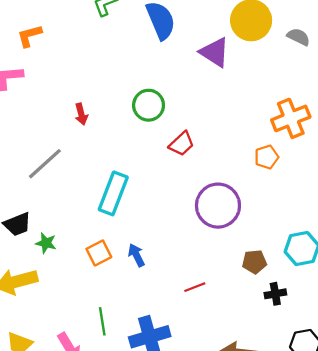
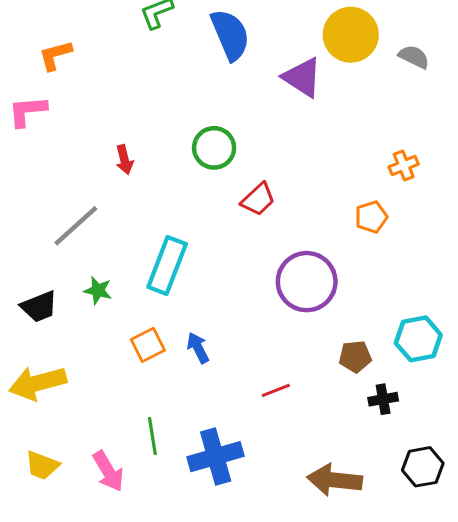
orange cross: (291, 118) -> (404, 166), size x0.6
green star: (46, 243) -> (98, 290), moved

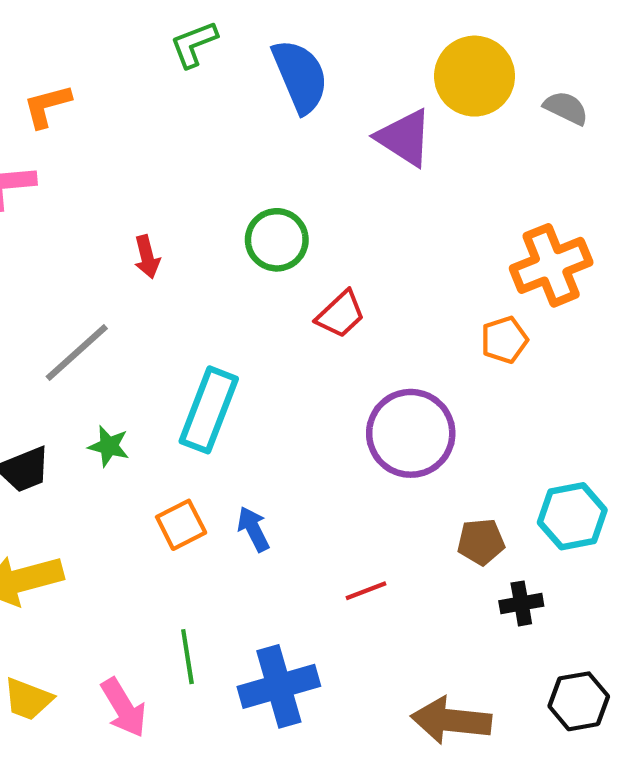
orange cross: (404, 166) -> (551, 265), size x1.8

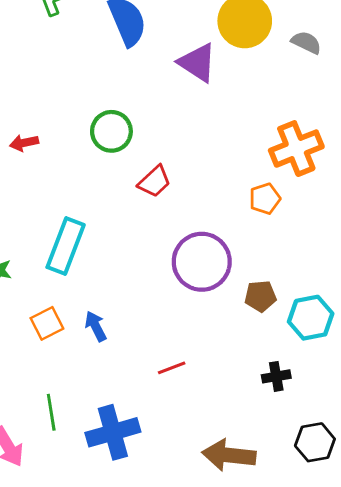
red arrow: (147, 257) -> (24, 143), turned 92
brown pentagon: (481, 542) -> (260, 296), moved

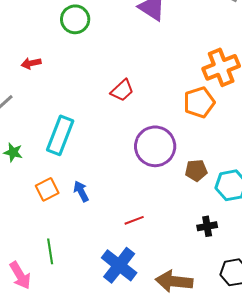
green circle: (111, 131) -> (75, 19), moved
orange pentagon: (265, 199) -> (199, 102), size x1.4
blue cross: (113, 432) -> (119, 265), moved, turned -36

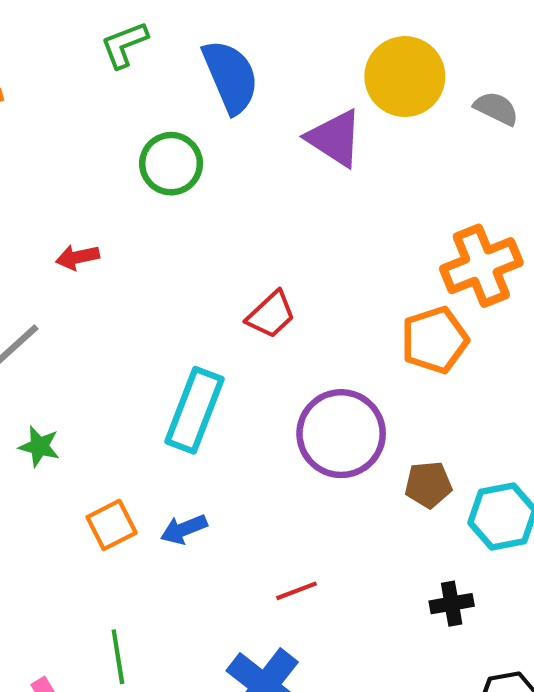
cyan rectangle: (60, 135) -> (194, 410), moved
blue arrow: (81, 191) -> (184, 529), turned -85

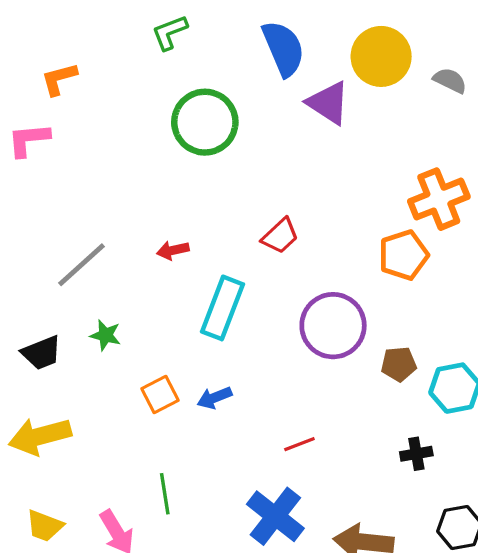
blue semicircle: (231, 77) -> (283, 48), moved
green circle: (171, 164) -> (205, 122), size x1.4
red arrow: (78, 257) -> (173, 250), moved

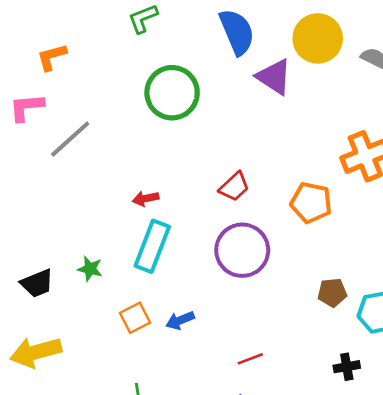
orange pentagon: (404, 255) -> (311, 203), moved, turned 30
gray line: (81, 265) -> (70, 139), moved
cyan rectangle: (222, 308) -> (152, 246), moved
purple circle: (333, 326) -> (242, 250), moved

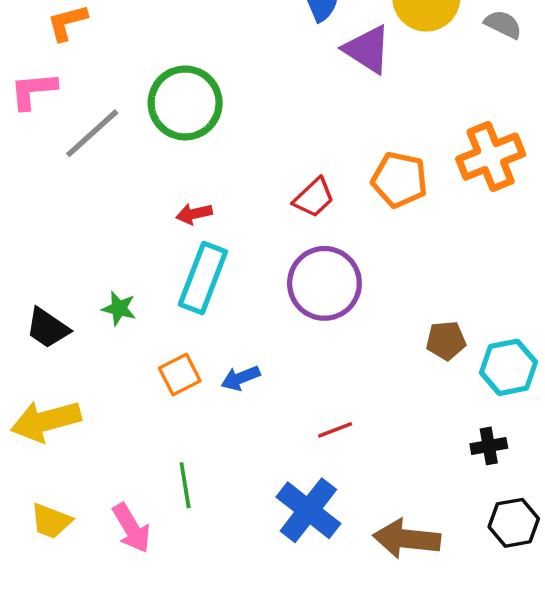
green circle: (172, 93) -> (185, 103), moved
orange pentagon: (311, 203) -> (399, 180), moved
black trapezoid: (37, 283) -> (48, 328), turned 56
black cross: (347, 367) -> (489, 446), moved

